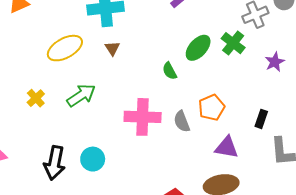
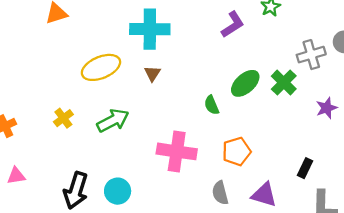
orange pentagon: (212, 107) -> (237, 151), moved
gray semicircle: (182, 121) -> (220, 193), moved

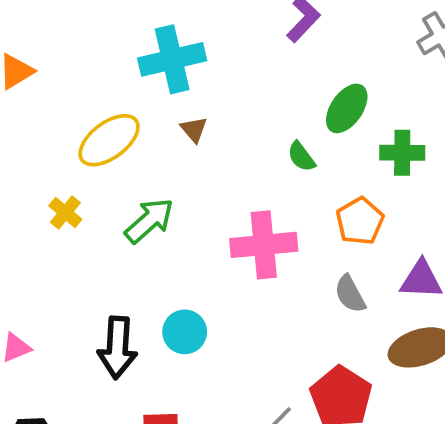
green cross: (284, 82) -> (402, 153), moved, turned -30
yellow cross: (63, 118) -> (65, 213), moved

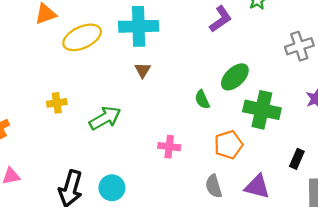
yellow ellipse: (109, 140) -> (82, 37), moved
green cross: (402, 153) -> (262, 110), size x1.4
yellow cross: (65, 213) -> (57, 103), turned 30
pink cross: (264, 245) -> (169, 147), size x0.6

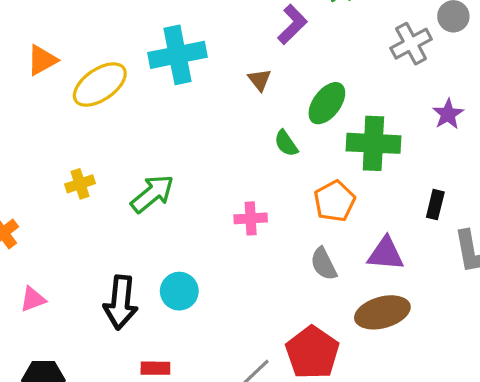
brown triangle: (143, 70) -> (260, 80), moved

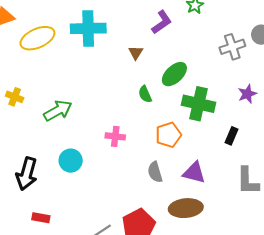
yellow cross: (80, 184) -> (15, 97), turned 30
black rectangle: (435, 205) -> (232, 136), moved
cyan circle: (179, 291) -> (71, 161), moved

